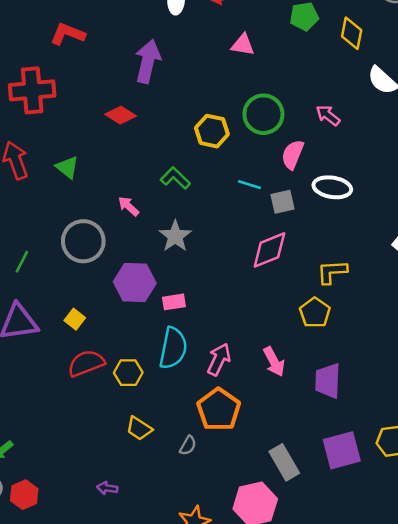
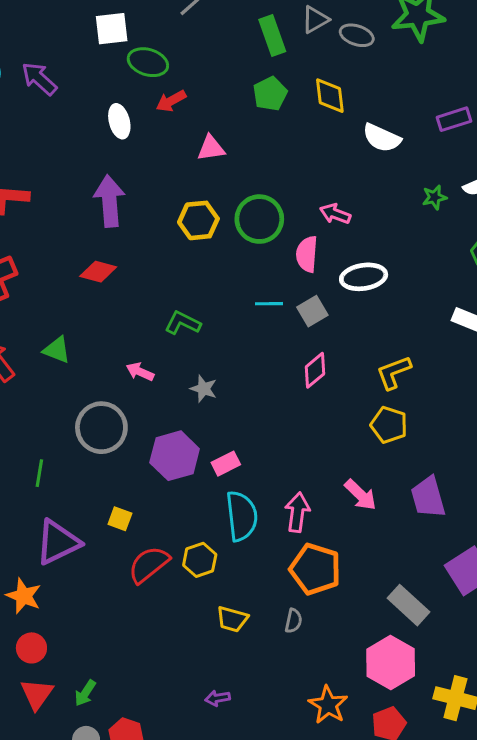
pink arrow: (328, 115) -> (335, 214), moved
yellow hexagon: (212, 131) -> (198, 220), moved
gray star: (175, 236) -> (204, 389), size x0.7
pink diamond: (269, 250) -> (315, 370), size x0.7

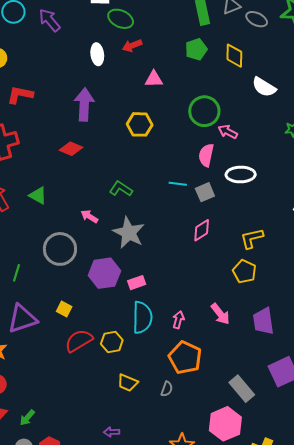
green circle: (259, 219) -> (204, 111), moved
gray star: (204, 389) -> (129, 233), size x1.8
pink arrow: (297, 512) -> (178, 320), size x0.7

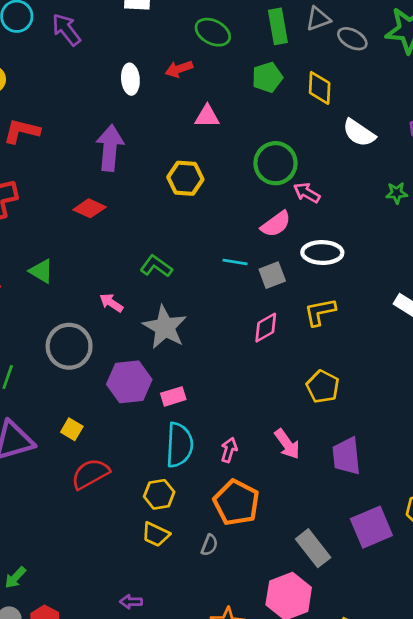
green ellipse: (121, 19) -> (213, 32), moved
pink semicircle: (206, 155) -> (276, 224), turned -140
yellow L-shape: (252, 238) -> (320, 312), moved
yellow hexagon: (112, 342) -> (159, 494), moved

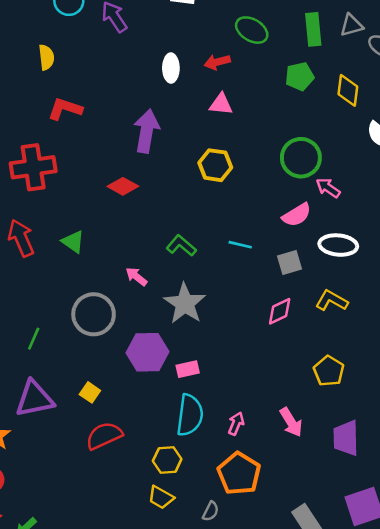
pink triangle: (207, 116) -> (221, 104), moved
cyan line: (235, 262) -> (240, 245), moved
yellow L-shape: (320, 312) -> (332, 301), turned 36

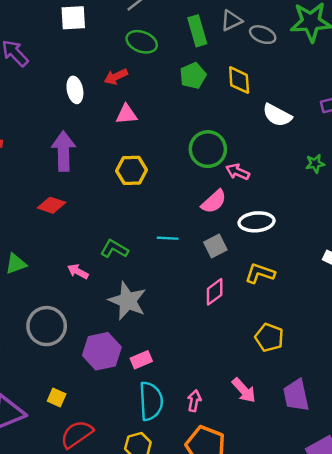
green triangle: (73, 242) -> (16, 264), turned -45
pink arrow: (136, 277) -> (78, 271), moved

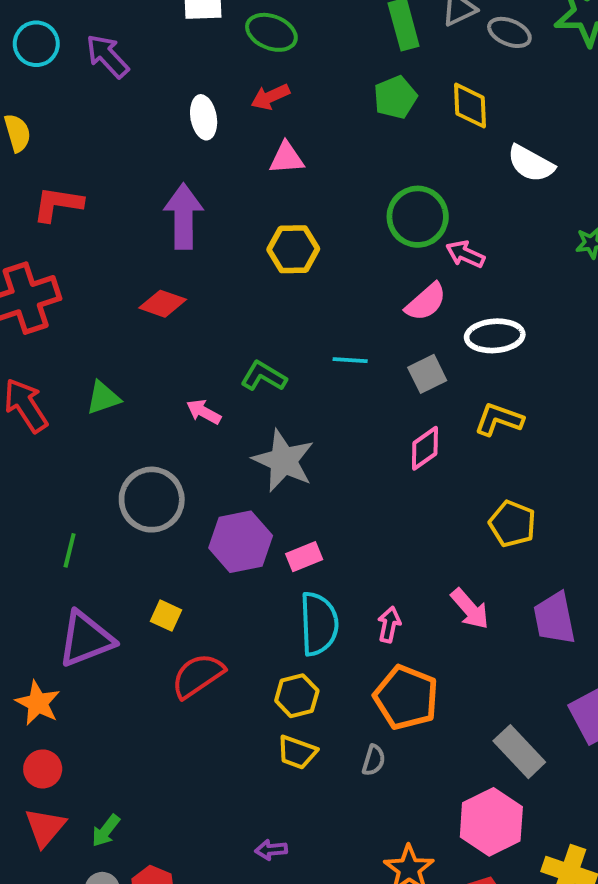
green ellipse: (142, 42) -> (271, 32), moved

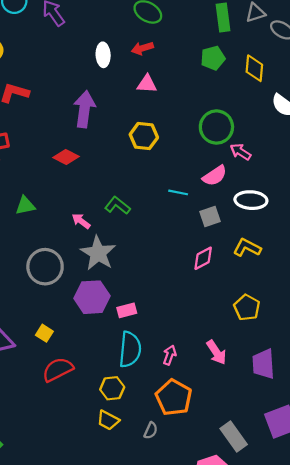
cyan line: (350, 360) -> (178, 192), moved
gray star: (283, 461) -> (98, 253), moved

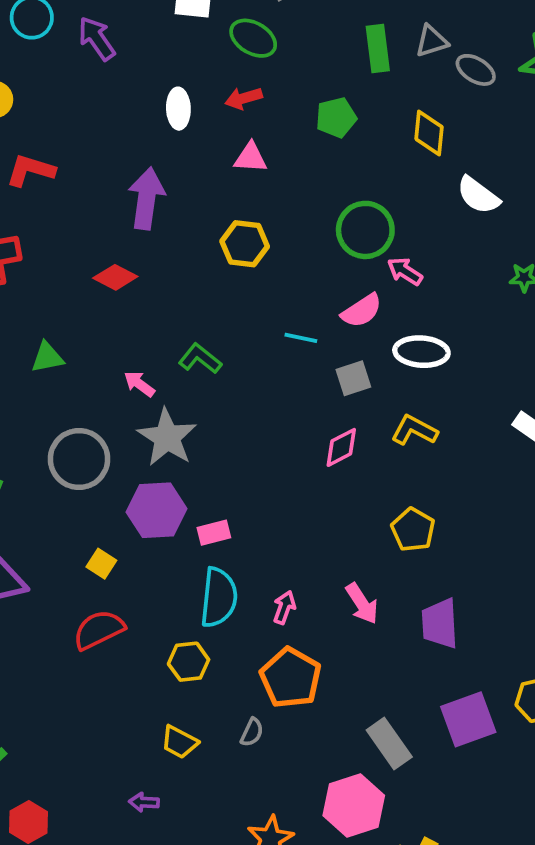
green pentagon: (213, 58) -> (336, 117), moved
yellow square: (44, 333) -> (101, 564), moved
yellow trapezoid: (108, 420) -> (179, 742), moved

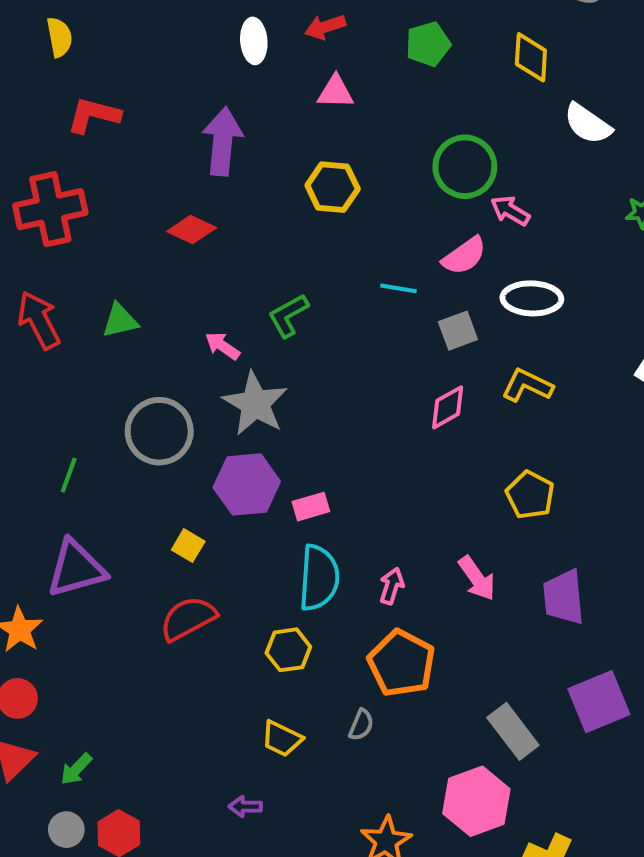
green L-shape: (200, 359) -> (288, 315), turned -66

